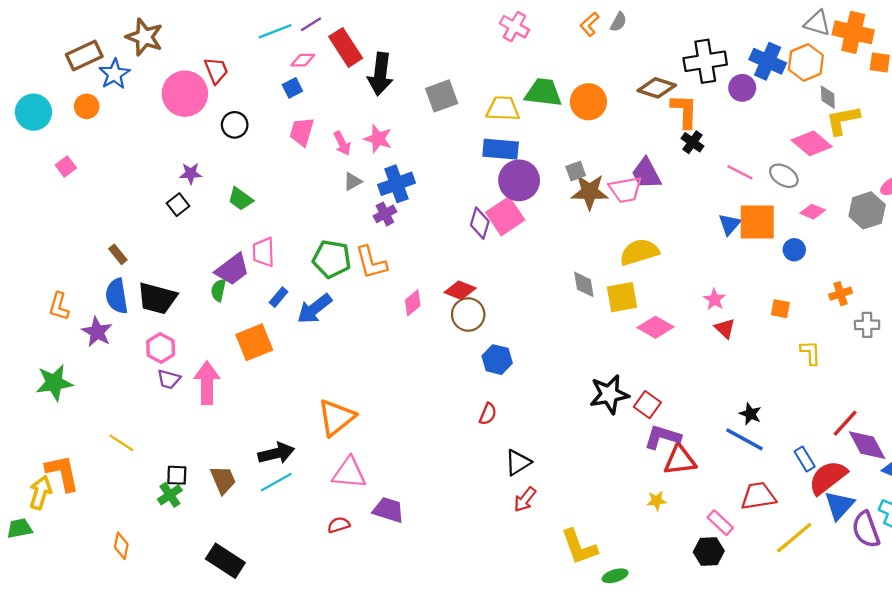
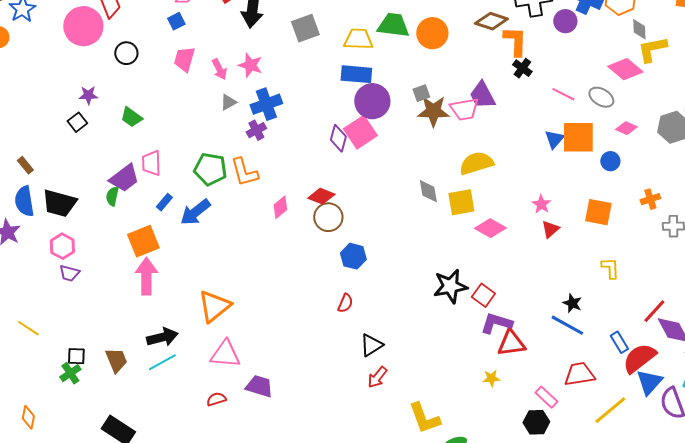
orange square: (780, 309) -> (598, 212), size x1.6
red triangle: (725, 328) -> (550, 229), turned 36
yellow L-shape: (810, 353) -> (610, 268), moved
pink arrow: (207, 383) -> (146, 276), moved

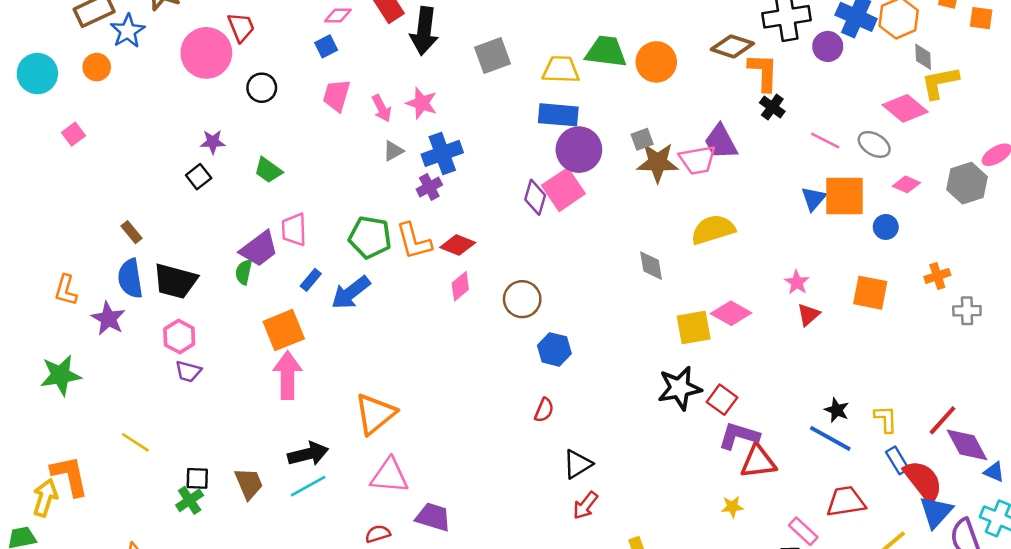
red diamond: (321, 196) -> (458, 245), moved
yellow square: (461, 202) -> (694, 328), moved
yellow L-shape: (610, 268) -> (886, 419), moved
red semicircle: (639, 358) -> (923, 481), turned 90

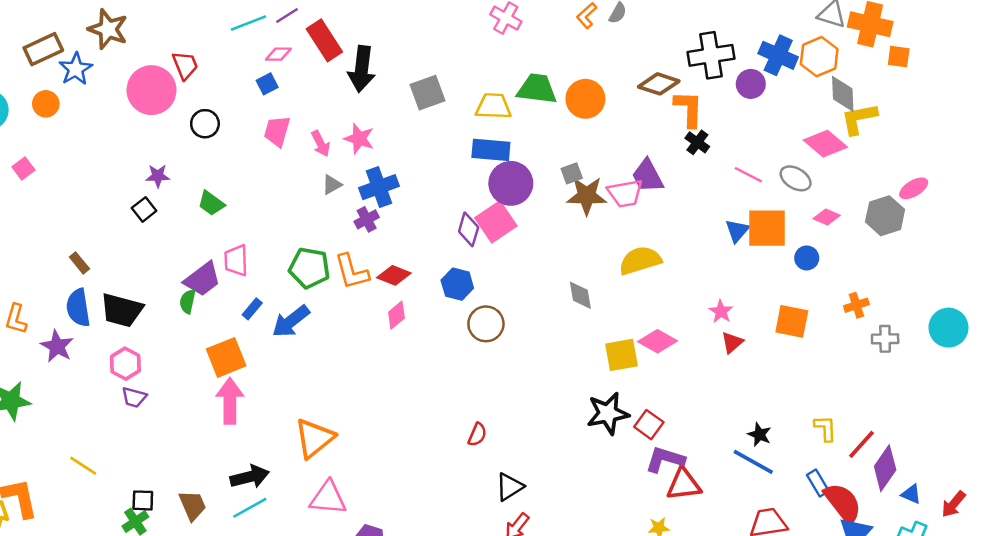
gray diamond: (923, 57) -> (843, 94), size x1.4
brown circle: (522, 299) -> (486, 324), moved
blue hexagon: (554, 349) -> (457, 284), moved
yellow L-shape: (886, 419) -> (825, 428), moved
purple diamond: (967, 445) -> (885, 468), turned 63

